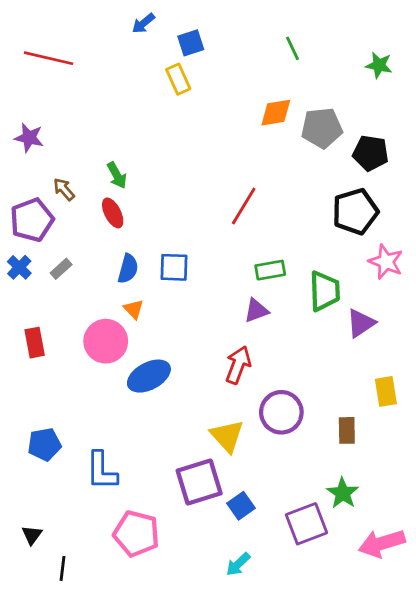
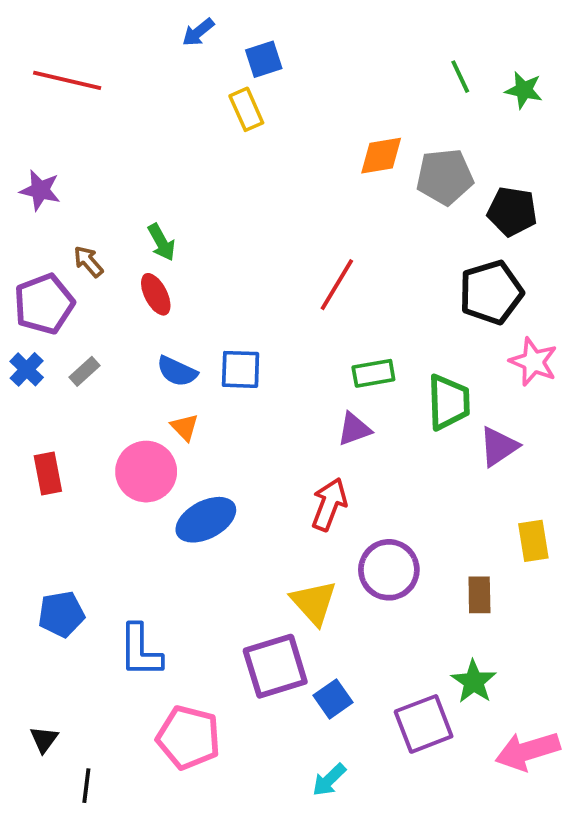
green line: (293, 48) -> (460, 77), moved
blue semicircle: (128, 269) -> (177, 371), turned 100

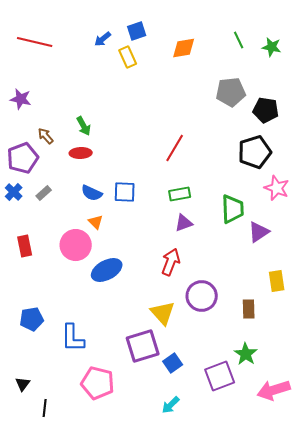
blue arrow: (198, 32) -> (103, 39), moved
orange diamond: (381, 156) -> (184, 48), moved
red ellipse: (156, 294) -> (81, 153), turned -65
green rectangle: (373, 373) -> (180, 194), moved

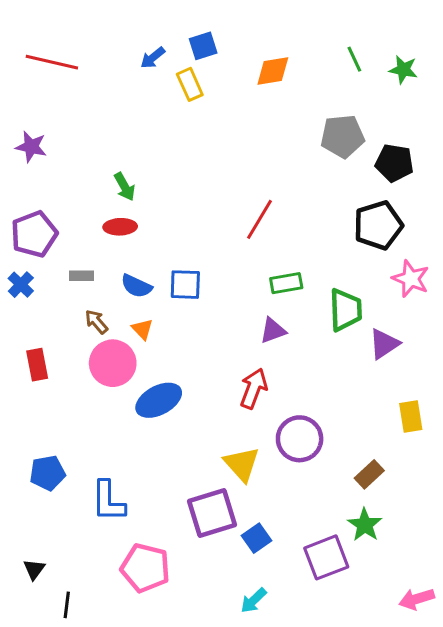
brown arrow: (46, 136) -> (96, 322), moved
gray rectangle: (44, 193) -> (82, 276), moved, turned 42
green rectangle: (180, 194) -> (286, 283), moved
brown rectangle: (249, 309) -> (369, 474), moved, turned 48
pink arrow: (274, 390) -> (417, 599), moved, size x0.7

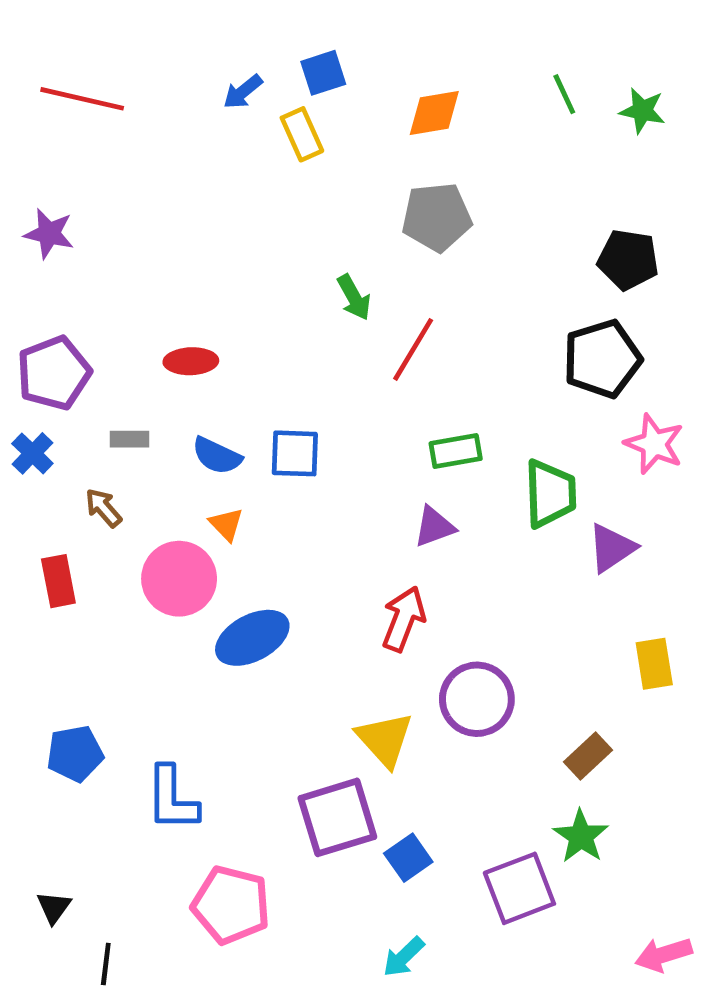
gray pentagon: (343, 136) -> (437, 217), moved
green arrow: (125, 187) -> (354, 297), moved
brown arrow: (96, 322) -> (103, 508), moved

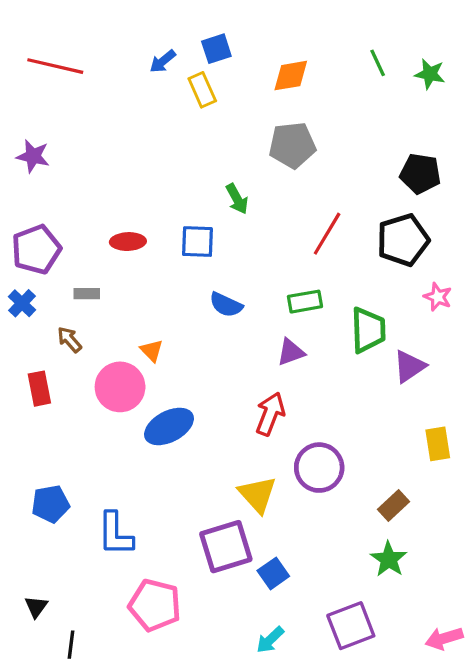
red line: (413, 349) -> (327, 234), moved
pink star: (654, 444) -> (438, 297), size x0.7
blue square: (295, 453) -> (197, 242), moved
blue semicircle: (217, 456) -> (226, 305), moved
purple square: (519, 888) -> (351, 626), moved

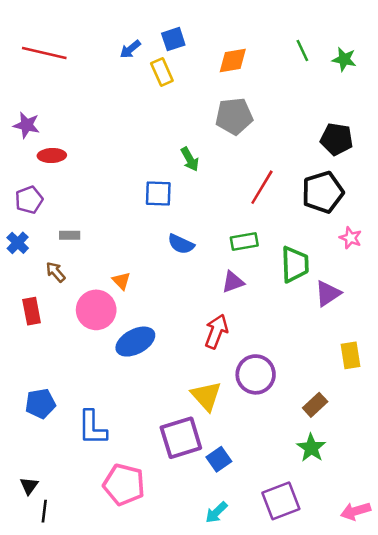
red ellipse: (128, 242) -> (52, 156), moved
purple pentagon: (36, 249) -> (29, 200), size x0.7
black line: (71, 645) -> (44, 511), moved

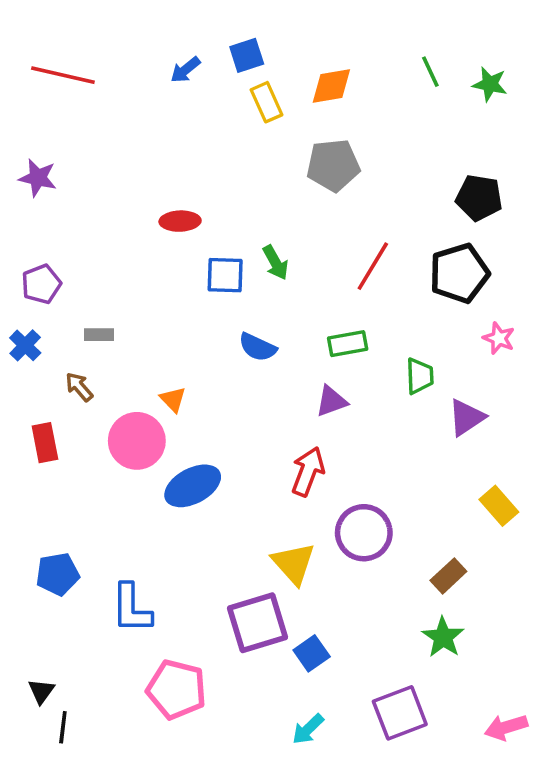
yellow rectangle: (162, 72) -> (267, 102), moved
red ellipse: (52, 156) -> (180, 221), moved
green arrow: (190, 159) -> (276, 263), moved
green trapezoid: (295, 264) -> (420, 376), size x0.7
yellow rectangle: (351, 355) -> (499, 506), turned -32

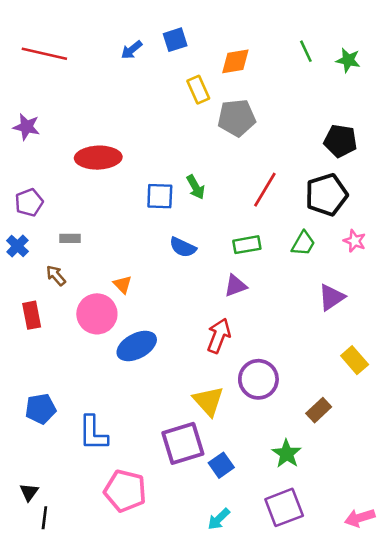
yellow rectangle: (267, 102) -> (198, 90), moved
red ellipse: (180, 221) -> (98, 158), moved, size x1.6
green trapezoid: (420, 376) -> (303, 243), moved, turned 32
green star: (443, 637) -> (287, 454), moved

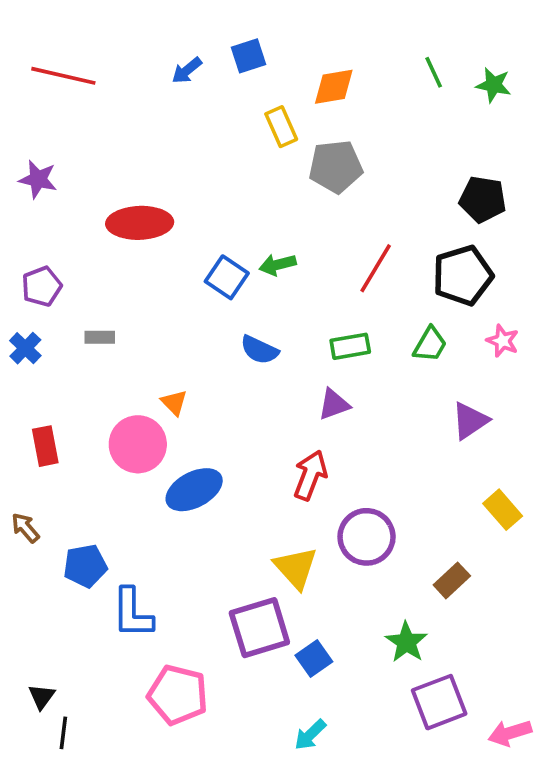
green arrow: (196, 187) -> (278, 265), turned 105
blue square: (160, 196) -> (227, 277), turned 32
brown arrow: (56, 275) -> (25, 528), moved
blue pentagon: (41, 409) -> (85, 566), moved
purple square: (284, 507) -> (439, 702), moved

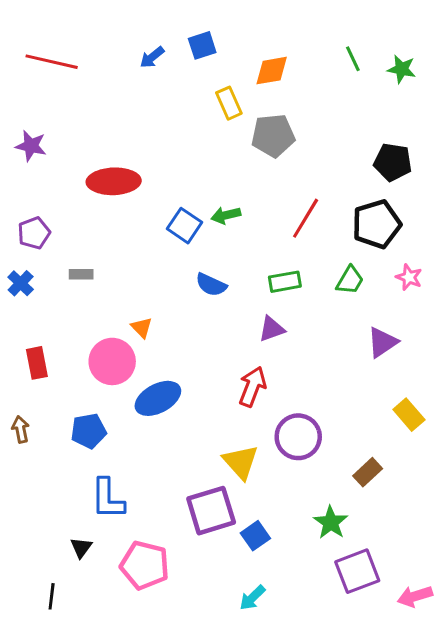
brown arrow: (25, 528) -> (21, 429), turned 30
blue pentagon: (85, 566) -> (89, 431), moved
black triangle: (42, 697) -> (81, 548), moved

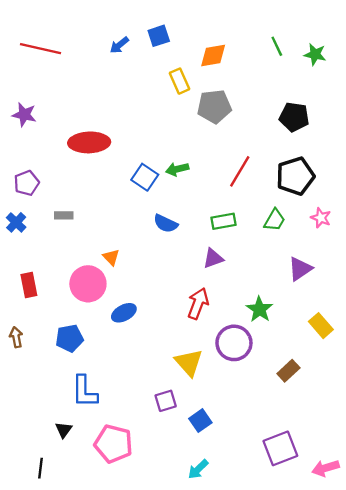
black pentagon: (393, 162) -> (294, 117), moved
blue ellipse: (158, 398) -> (124, 313), size x0.7
purple square: (211, 511) -> (166, 401), size x0.6
green star: (331, 522) -> (259, 309), moved

